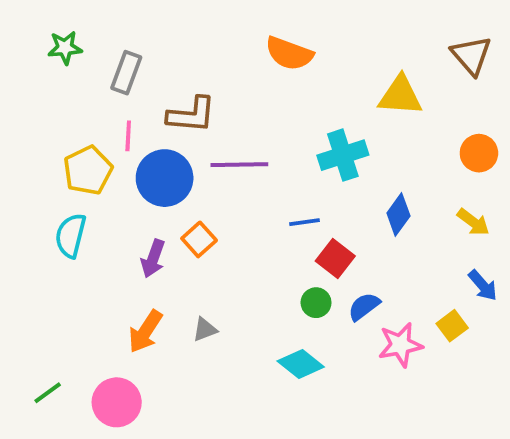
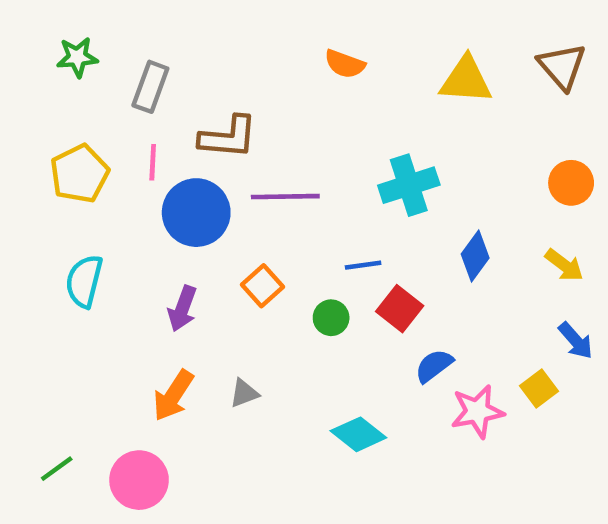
orange semicircle: (289, 53) -> (345, 64), size x0.7
yellow triangle: (400, 96) -> (466, 80), moved
yellow pentagon: (88, 170) -> (80, 174), moved
orange square: (199, 239) -> (262, 286), moved
green circle: (316, 303) -> (331, 318), moved

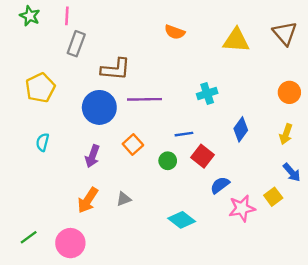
green star: (77, 57) -> (30, 16), moved, turned 30
pink line: (153, 162) -> (67, 16), moved
cyan cross: (409, 185) -> (207, 94), size x0.7
yellow arrow: (564, 265) -> (286, 134), turned 72
cyan semicircle: (84, 281) -> (43, 142), size x0.7

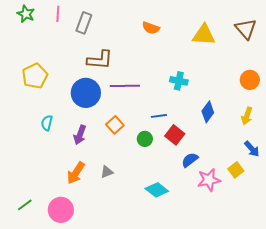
gray rectangle: (76, 44) -> (84, 23), moved
cyan cross: (207, 94) -> (179, 81), turned 30
cyan semicircle: (43, 142) -> (47, 123), moved

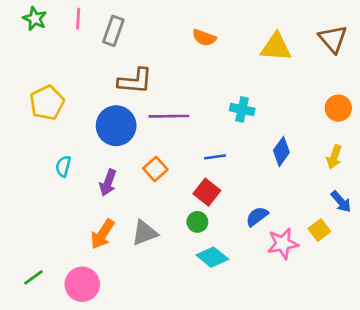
red square: (175, 135) -> (207, 192), moved
green circle: (145, 139) -> (197, 222), moved
gray triangle: (107, 172) -> (145, 233), size x1.5

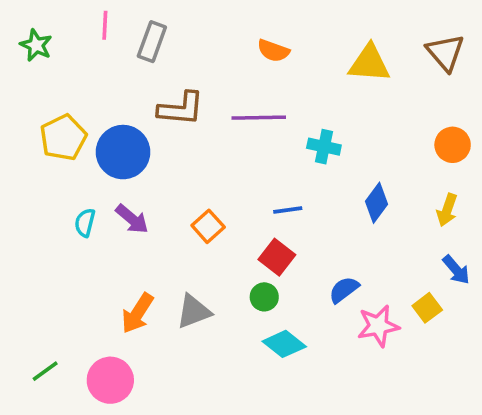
green star: (35, 19) -> (36, 45), moved
purple line: (169, 116) -> (259, 118), moved
blue circle: (116, 126) -> (123, 152), moved
purple arrow: (108, 183) -> (132, 219), moved, turned -70

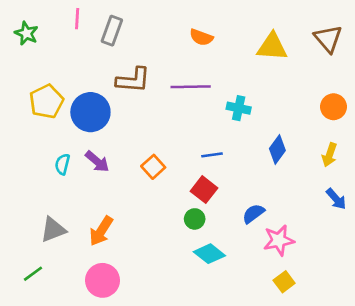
yellow square: (427, 308) -> (284, 282), moved
gray triangle: (194, 311) -> (53, 230), moved
pink circle: (110, 380) -> (103, 280), moved

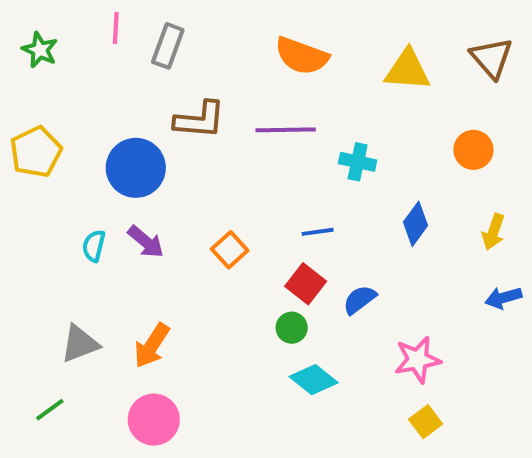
orange semicircle: (201, 37) -> (302, 56), size x1.5
yellow pentagon: (46, 101) -> (36, 152), moved
orange circle: (333, 107) -> (473, 150), moved
blue arrow: (336, 199) -> (503, 298), turned 115
blue semicircle: (253, 214) -> (360, 300), moved

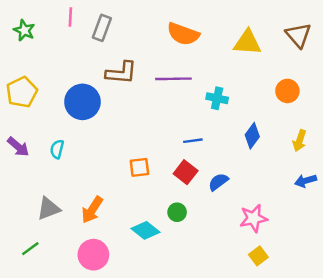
purple arrow: (146, 242) -> (18, 147), moved
orange square: (230, 250) -> (139, 167), moved, turned 35
green circle: (292, 328) -> (177, 212), moved
cyan diamond: (314, 380) -> (146, 230), moved

